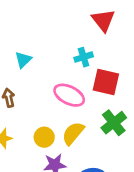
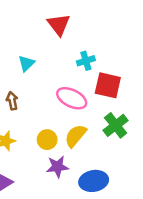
red triangle: (103, 20) -> (59, 25), moved

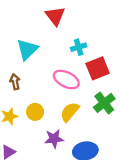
cyan triangle: (26, 63) -> (27, 49), size x1.5
red square: (108, 85) -> (98, 68), turned -35
yellow circle: (47, 140) -> (35, 112), moved

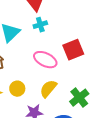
cyan cross: (79, 47) -> (40, 25), moved
green cross: (104, 103) -> (79, 98), moved

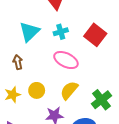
cyan cross: (40, 25) -> (61, 32), moved
red square: (73, 50) -> (95, 35), moved, turned -30

